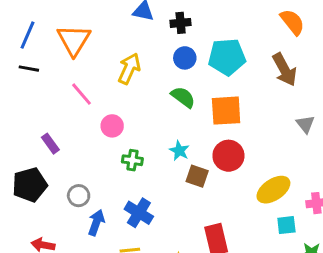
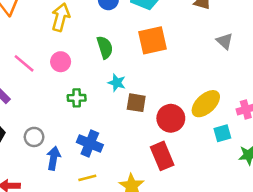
pink line: (82, 94) -> (24, 63), moved
green semicircle: (183, 97) -> (105, 47), moved, turned 45
pink circle: (112, 126) -> (61, 62), moved
red circle: (228, 156) -> (171, 118), moved

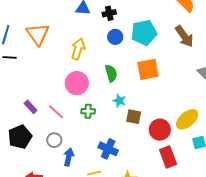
pink circle: (61, 62) -> (77, 83), size x1.5
pink line: (24, 63) -> (56, 112), moved
blue cross: (90, 144) -> (108, 149), moved
red rectangle: (162, 156) -> (168, 157), moved

